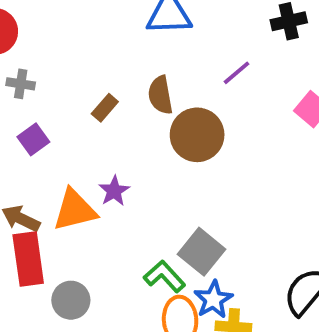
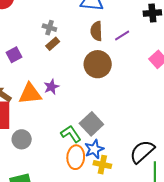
gray cross: (21, 84) -> (49, 28), moved
brown semicircle: (160, 95) -> (96, 31), moved

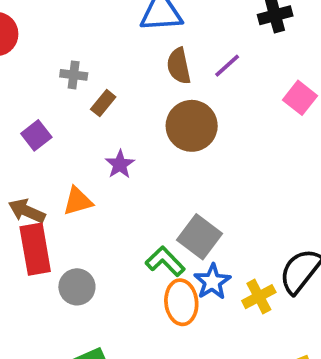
gray cross: (49, 28) -> (74, 75), moved
purple star: (51, 87) -> (120, 164), moved
orange triangle: (30, 94) -> (78, 201), size x0.7
yellow cross: (102, 165) -> (259, 297), moved, turned -30

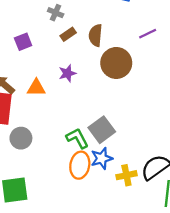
brown semicircle: (179, 66) -> (96, 35), moved

